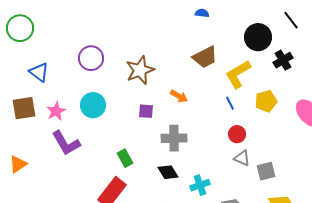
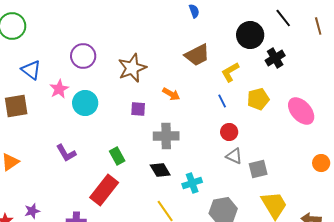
blue semicircle: (202, 13) -> (194, 11), turned 64
yellow L-shape: (238, 74) -> (230, 72), size x0.7
pink star: (56, 111) -> (59, 89), moved
purple L-shape: (66, 143) -> (66, 153), moved, size x0.7

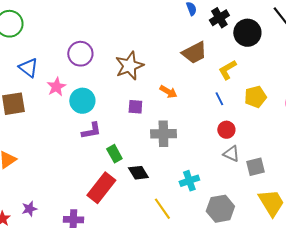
black cross: (275, 58) -> (219, 18), moved
purple L-shape: (66, 153) -> (91, 131), moved, turned -70
black diamond: (160, 170) -> (138, 173), moved

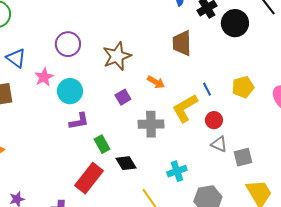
brown trapezoid: (194, 53) -> (182, 43), turned 116
yellow L-shape: (227, 70) -> (185, 108), moved, size x1.4
purple square: (135, 107) -> (123, 97), turned -35

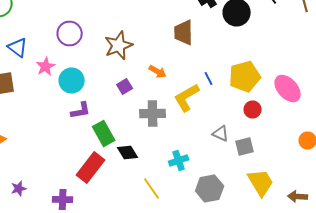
yellow pentagon: (243, 87) -> (245, 76), size x1.4
red circle: (214, 120) -> (253, 110), moved
green rectangle: (102, 144) -> (104, 134), size x1.4

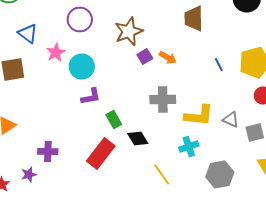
purple square: (125, 86) -> (145, 56), moved
yellow L-shape: (187, 98) -> (199, 116), moved, turned -144
green rectangle: (104, 134) -> (114, 120), size x0.7
purple cross: (63, 200) -> (48, 152), moved

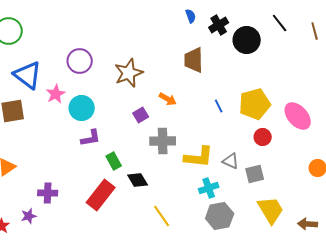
blue triangle: (28, 34) -> (28, 75), size x1.4
purple square: (145, 56) -> (141, 115), moved
cyan cross: (189, 146) -> (209, 188), moved

